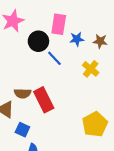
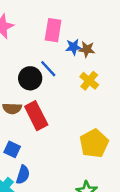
black circle: (38, 41) -> (30, 78), moved
brown star: (100, 41) -> (87, 49), moved

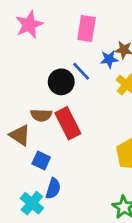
blue star: (74, 47) -> (109, 59), moved

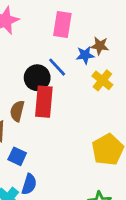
brown semicircle: (41, 115) -> (17, 111), turned 102
red rectangle: (68, 123) -> (44, 102), moved, turned 32

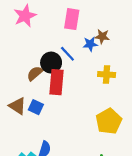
yellow cross: (102, 80) -> (107, 75), moved, turned -35
brown semicircle: (17, 111) -> (35, 73), moved, turned 35
blue square: (17, 156) -> (36, 107), moved

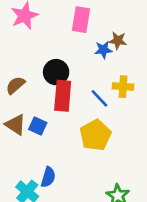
blue line: (67, 54) -> (99, 98), moved
brown semicircle: (35, 73) -> (15, 85), moved
yellow pentagon: (109, 121) -> (95, 135), moved

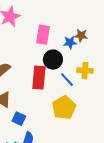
pink rectangle: (81, 20) -> (43, 35), moved
black circle: (56, 72) -> (53, 60), moved
blue square: (38, 126) -> (19, 119), moved

